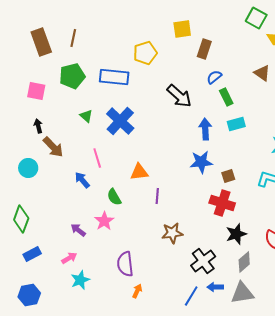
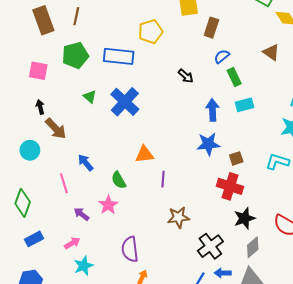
black arrow: (179, 96) -> (186, 76), size x0.6
pink line: (97, 158) -> (64, 183), moved

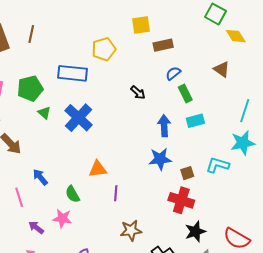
brown rectangle: (211, 28) -> (163, 45), turned 60
green pentagon: (75, 55) -> (30, 88), moved
cyan L-shape: (277, 162) -> (218, 165), moved
pink star: (108, 205) -> (62, 218), turned -30

